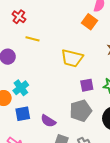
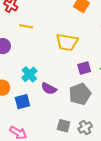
cyan cross: (21, 88) -> (29, 74), moved
purple semicircle: (48, 121) -> (49, 89), moved

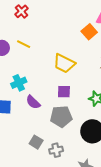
yellow line: (26, 26) -> (24, 44), moved
purple square: (84, 68) -> (64, 92), moved

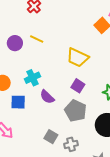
purple square: (64, 92) -> (78, 86), turned 32
gray pentagon: (61, 117) -> (75, 111), turned 30

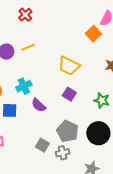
yellow line: (37, 39) -> (28, 47), turned -48
gray pentagon: (75, 111) -> (67, 131), moved

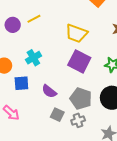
purple square: (69, 94) -> (79, 61), size x1.6
purple semicircle: (39, 105) -> (49, 91), moved

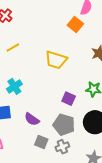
purple square: (79, 61) -> (69, 99), moved, size x0.6

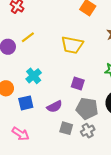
purple square: (69, 99) -> (78, 83), moved
purple semicircle: (32, 119) -> (54, 107), turned -56

